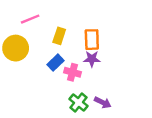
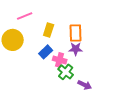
green cross: (79, 103) -> (66, 72), moved

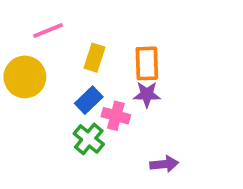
green cross: (66, 72) -> (89, 139), moved
purple arrow: (85, 85) -> (164, 164), turned -32

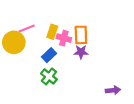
pink line: (48, 31) -> (27, 29), moved
pink cross: (116, 116) -> (64, 38), moved
purple arrow: (164, 164) -> (113, 90), moved

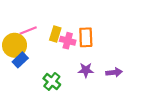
purple star: (81, 52) -> (86, 70), moved
blue rectangle: (49, 55) -> (20, 60), moved
purple arrow: (113, 90) -> (114, 72), moved

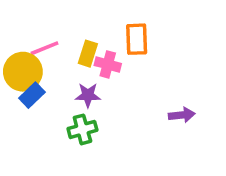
orange rectangle: (86, 37) -> (137, 39), moved
purple star: (86, 70) -> (88, 95), moved
green cross: (52, 81) -> (82, 129), turned 36

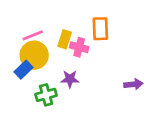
yellow circle: (23, 72) -> (34, 55), moved
purple star: (88, 95) -> (70, 79), moved
green cross: (82, 129) -> (46, 95), moved

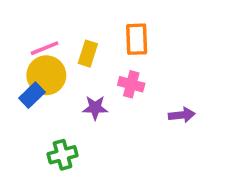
pink cross: (79, 47) -> (131, 84), moved
green cross: (46, 95) -> (63, 155), moved

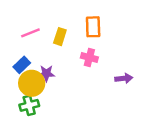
yellow circle: (46, 75) -> (32, 83), moved
purple star: (95, 108) -> (46, 73), moved
green cross: (63, 155) -> (29, 105), moved

